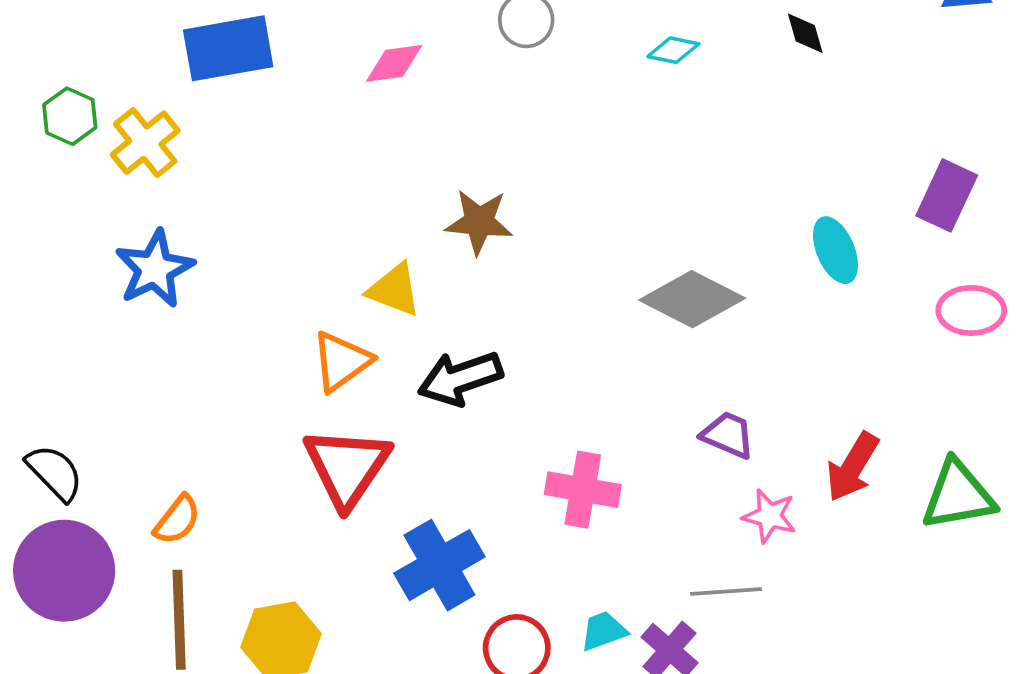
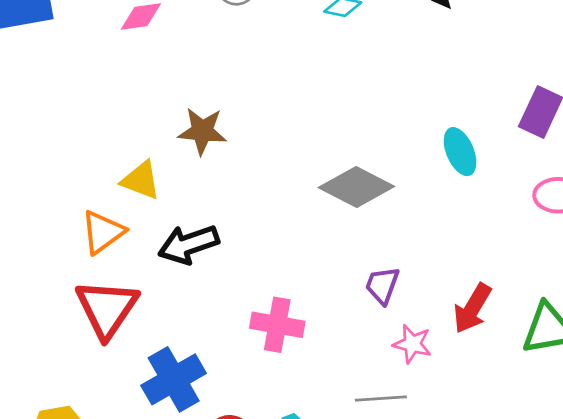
purple trapezoid: (728, 435) -> (382, 285), turned -93

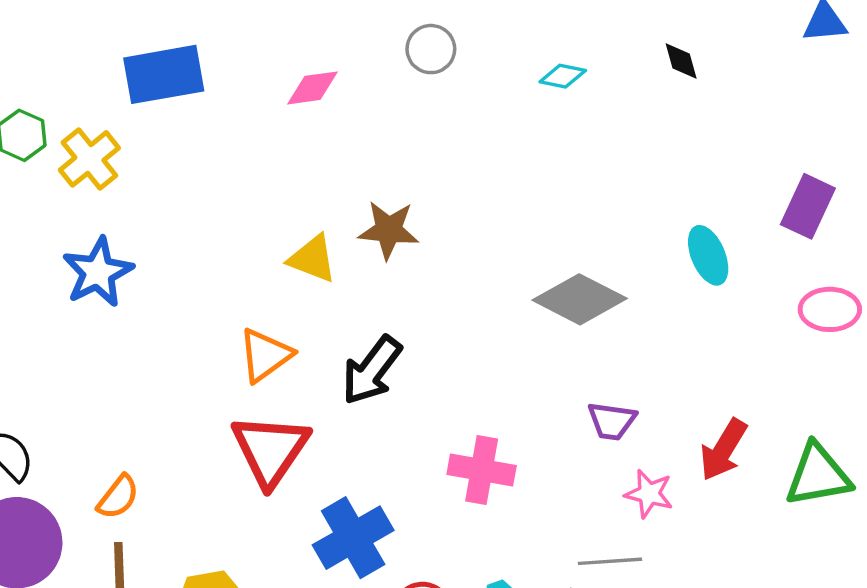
yellow triangle: (141, 180) -> (313, 259), moved
black arrow: (189, 244) -> (372, 370), turned -34
purple trapezoid: (382, 285) -> (612, 421), turned -102

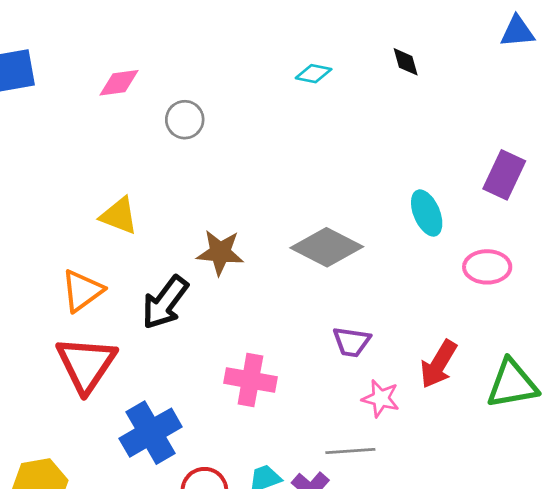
gray circle: (431, 49) -> (185, 120), moved
brown star: (389, 230) -> (220, 252), moved
pink ellipse: (830, 309) -> (487, 267), moved

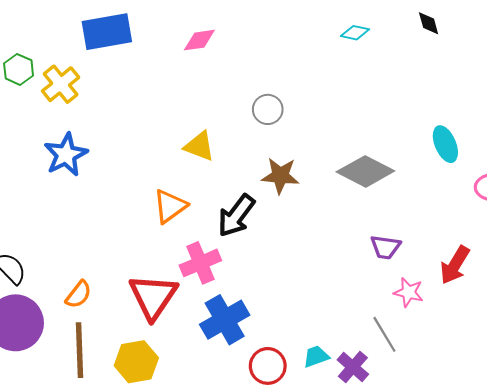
gray circle: (185, 120) -> (268, 109), moved
red triangle: (86, 364) -> (153, 297), moved
pink cross: (250, 380) -> (200, 263), moved, turned -33
gray line: (350, 451) -> (384, 334), turned 63

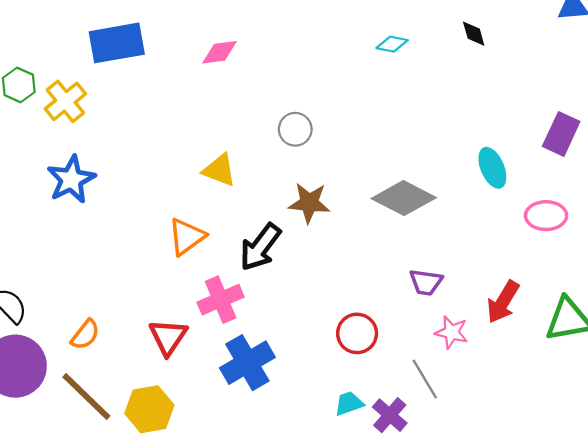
red triangle: (153, 297) -> (168, 337), size x0.7
brown line: (80, 350) -> (86, 396), turned -44
red circle: (268, 366) -> (357, 333), moved

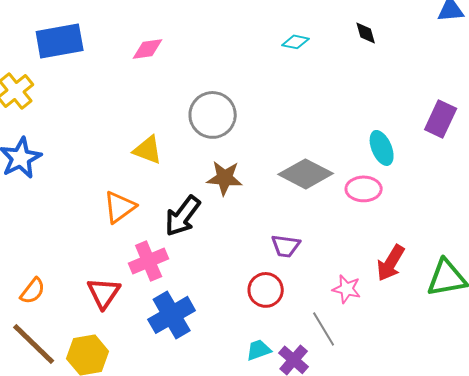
gray circle: (295, 129) -> (213, 115), size x1.6
pink ellipse: (546, 216) -> (364, 189), moved
purple trapezoid: (426, 282) -> (286, 246), moved

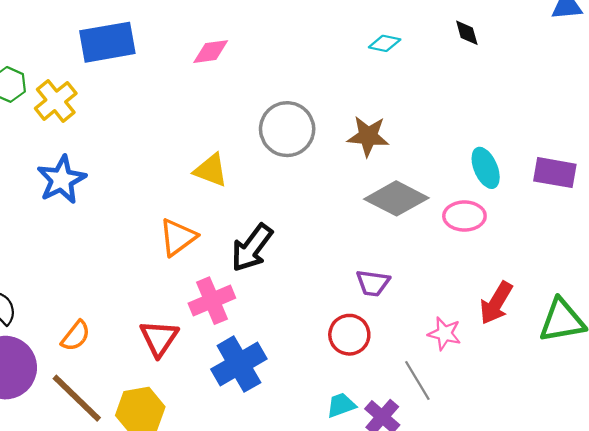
purple rectangle: (441, 119) -> (555, 173), moved, turned 75
brown star: (225, 178) -> (368, 136), moved

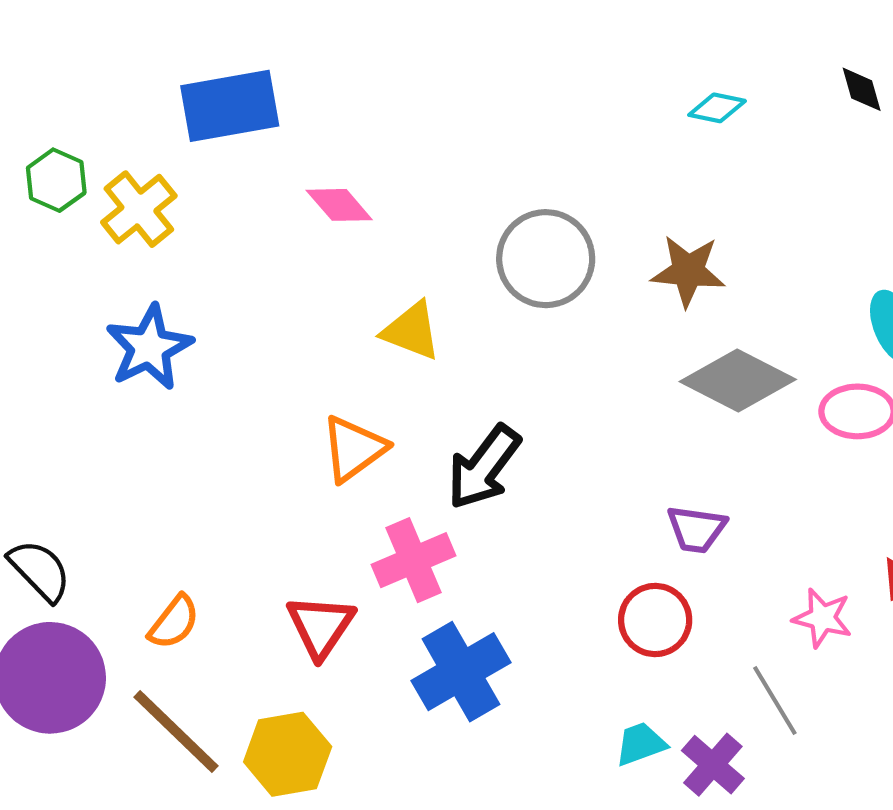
pink diamond: (211, 52) -> (339, 205), moved, turned 57

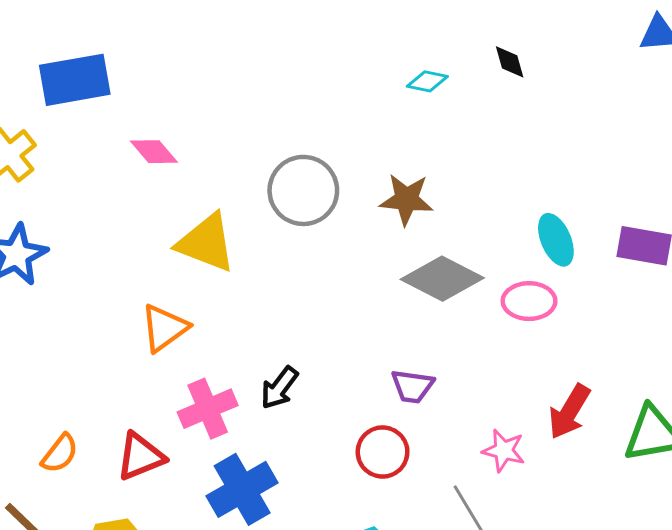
black diamond: (862, 89) -> (510, 62), moved
yellow triangle: (411, 331) -> (206, 243), size x1.4
black arrow: (484, 467) -> (279, 388), moved, size x0.7
orange semicircle: (174, 622) -> (60, 453), moved
red triangle: (321, 626) -> (140, 456), turned 34

